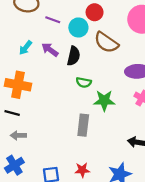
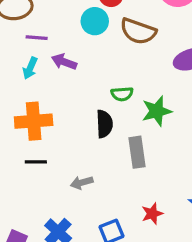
purple line: (53, 20) -> (37, 38), moved
black semicircle: (74, 56) -> (104, 124), moved
gray arrow: (18, 135) -> (82, 183), moved

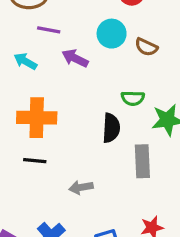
cyan circle: (95, 21) -> (112, 34), moved
brown semicircle: (138, 31) -> (146, 47), moved, size x0.6
cyan arrow: (30, 68) -> (25, 61), moved, turned 90

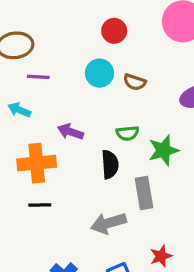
purple arrow: (75, 58) -> (70, 132), moved
gray arrow: (81, 187) -> (108, 223), moved, size x1.5

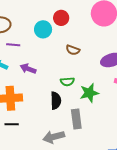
cyan circle: (99, 73) -> (43, 29), moved
purple arrow: (70, 132) -> (28, 69), moved

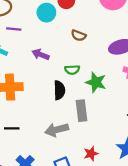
purple arrow: (28, 69) -> (41, 54), moved
green star: (89, 93) -> (96, 82), turned 30
black line: (12, 124) -> (12, 128), moved

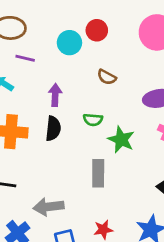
purple arrow: (41, 54) -> (55, 95), turned 63
black semicircle: (59, 90) -> (53, 129), moved
gray arrow: (57, 130) -> (49, 207), moved

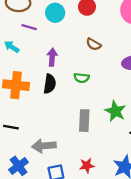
cyan circle: (69, 43) -> (55, 13), moved
green star: (121, 140) -> (115, 111), moved

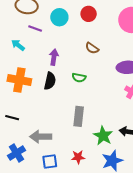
green star: (115, 111) -> (103, 136), moved

